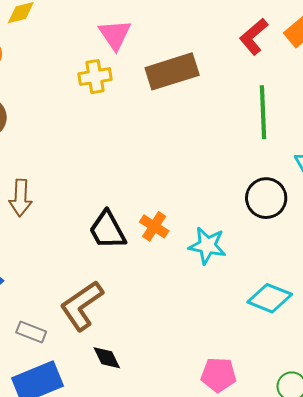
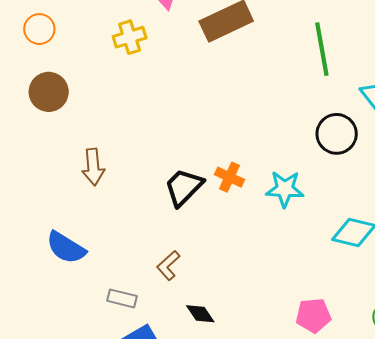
yellow cross: (95, 77) -> (130, 37), moved
black trapezoid: (107, 230) -> (184, 187), turned 81
brown L-shape: (82, 306) -> (168, 265), size x0.6

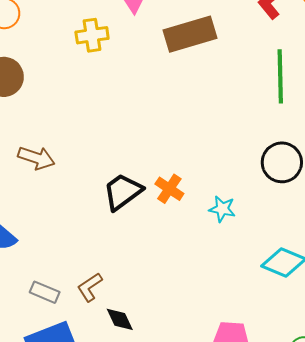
brown arrow: (93, 167) -> (36, 158), turned -75
cyan star: (285, 189) -> (222, 209), size x0.7
brown L-shape: (168, 265) -> (90, 287), moved

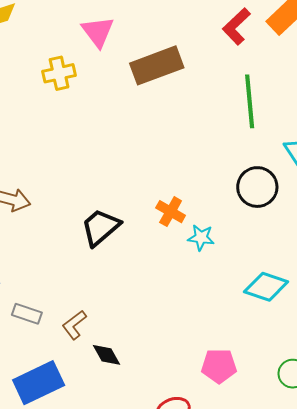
orange cross: (169, 189) -> (171, 212), moved
gray rectangle: (45, 292) -> (27, 314), moved

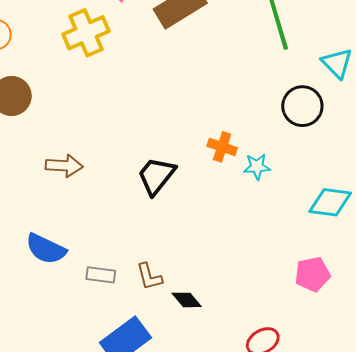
yellow cross: (59, 73) -> (86, 33), size x1.4
brown L-shape: (74, 325) -> (149, 277), turned -56
pink pentagon: (219, 366) -> (312, 274), moved

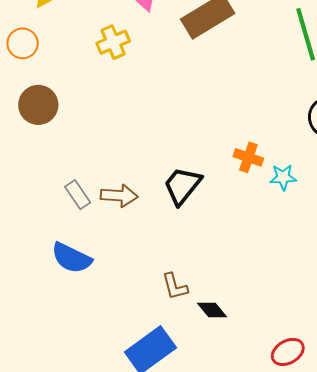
yellow cross: (86, 33) -> (113, 42), size x0.7
brown arrow: (64, 166) -> (119, 196), moved
gray rectangle: (101, 275) -> (78, 195), moved, turned 48

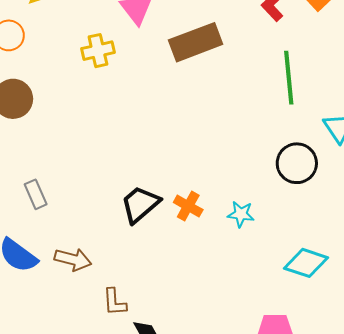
orange cross: (248, 157) -> (188, 206), moved
brown arrow: (119, 196) -> (73, 260), moved

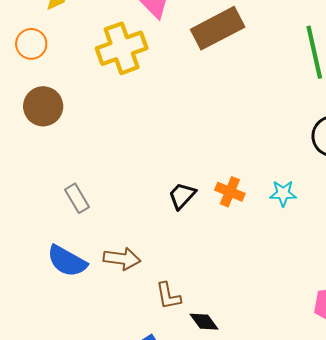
yellow cross: (98, 51) -> (122, 48), size x1.5
black trapezoid: (140, 204) -> (182, 196), size x0.7

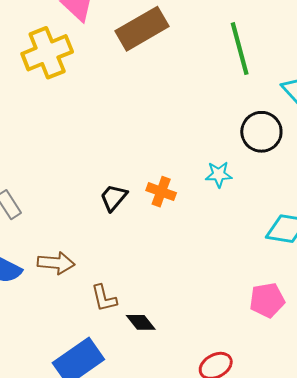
cyan star: (283, 193) -> (219, 174), moved

